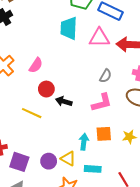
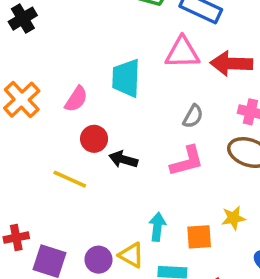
cyan trapezoid: (69, 28) -> (126, 78), moved
orange square: (104, 134) -> (199, 237), moved

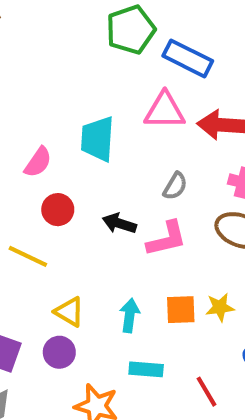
black arrow: (123, 159) -> (119, 223), moved
orange square: (199, 237) -> (181, 310), moved
yellow triangle: (131, 255) -> (69, 312), moved

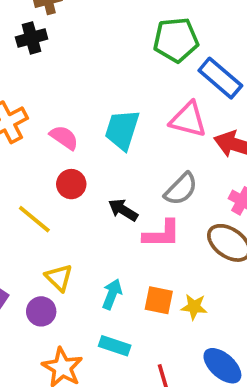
pink semicircle: (38, 162) -> (64, 137), turned -104
gray semicircle: (175, 186) -> (181, 189), size x1.4

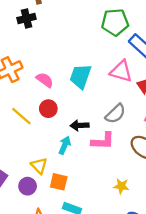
black arrow: (123, 210) -> (80, 125), turned -36
yellow line: (34, 219) -> (21, 116), moved
cyan arrow: (112, 294) -> (65, 145), moved
orange square: (159, 300) -> (59, 182), moved

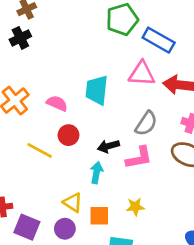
yellow star: (121, 186) -> (135, 207), moved

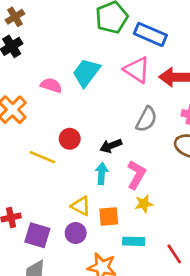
pink triangle: (142, 74) -> (137, 70), turned 36
cyan trapezoid: (97, 90) -> (86, 73), moved, turned 36
pink semicircle: (57, 103) -> (51, 85), moved
pink L-shape: (139, 158) -> (136, 175), moved, turned -44

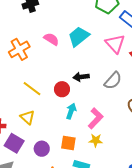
red circle: (70, 139) -> (62, 89), moved
black arrow: (111, 146) -> (81, 77), moved
yellow triangle: (81, 206) -> (27, 117), moved

